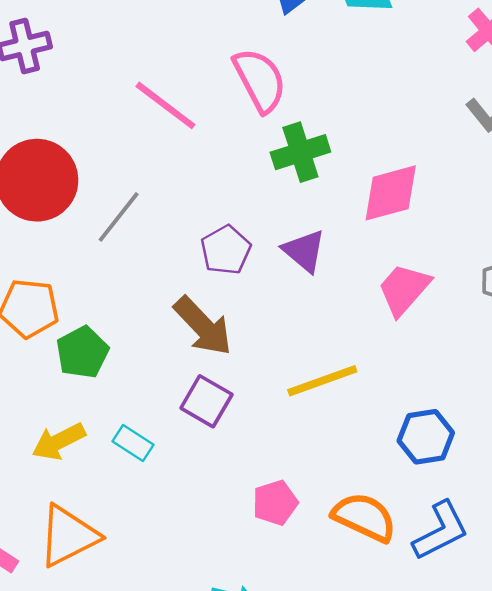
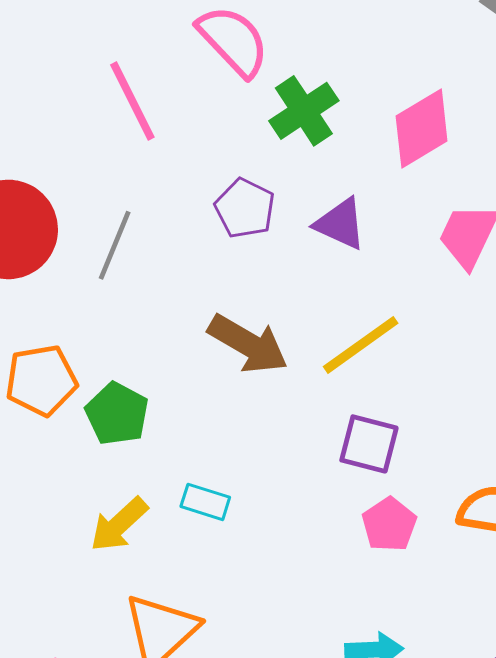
pink line: (165, 105) -> (132, 101), turned 42
purple pentagon: (226, 250) -> (245, 208), moved
yellow line: (322, 381) -> (361, 345), moved
purple square: (206, 401) -> (369, 444), moved

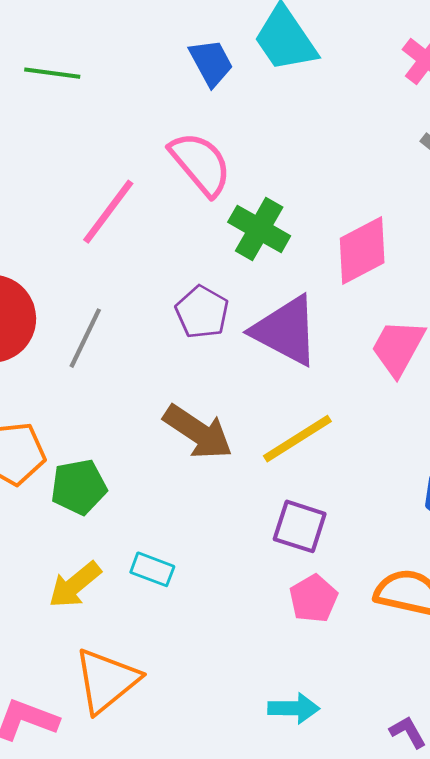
pink line: (132, 101) -> (108, 212), turned 60
green cross: (304, 111) -> (259, 229), turned -30
purple triangle: (340, 224) -> (286, 331), size x1.5
green pentagon: (117, 414) -> (79, 487), turned 30

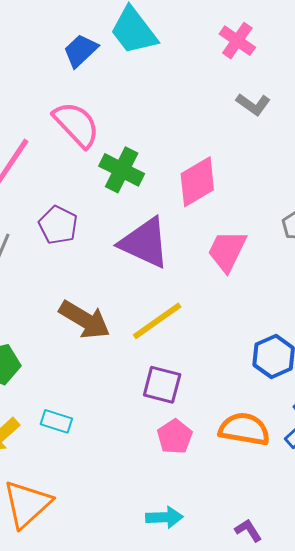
blue trapezoid: (211, 63) -> (80, 51), turned -102
purple pentagon: (202, 312) -> (58, 225), moved

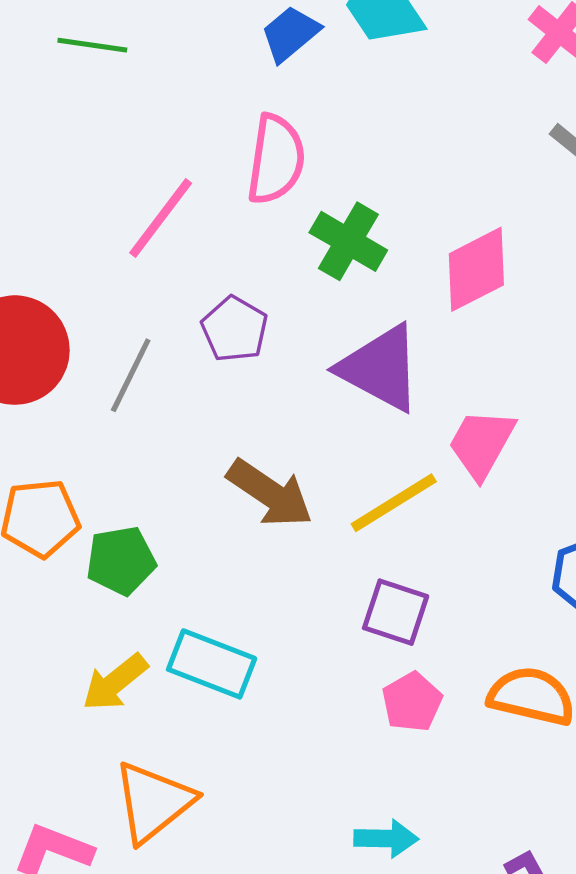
pink semicircle: (76, 124) -> (276, 159), turned 48
pink trapezoid: (227, 251) -> (481, 444), moved
cyan rectangle: (56, 421) -> (212, 664), size x1.6

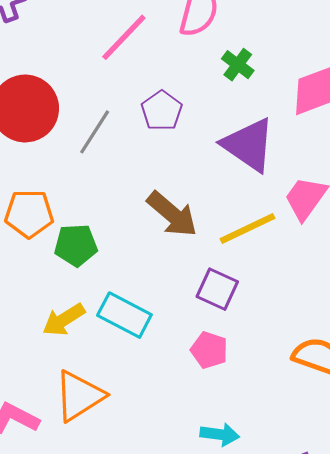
green cross: (348, 241) -> (238, 65), size x0.7
purple square: (396, 612) -> (217, 289), moved
pink pentagon: (412, 702) -> (209, 350), moved, turned -30

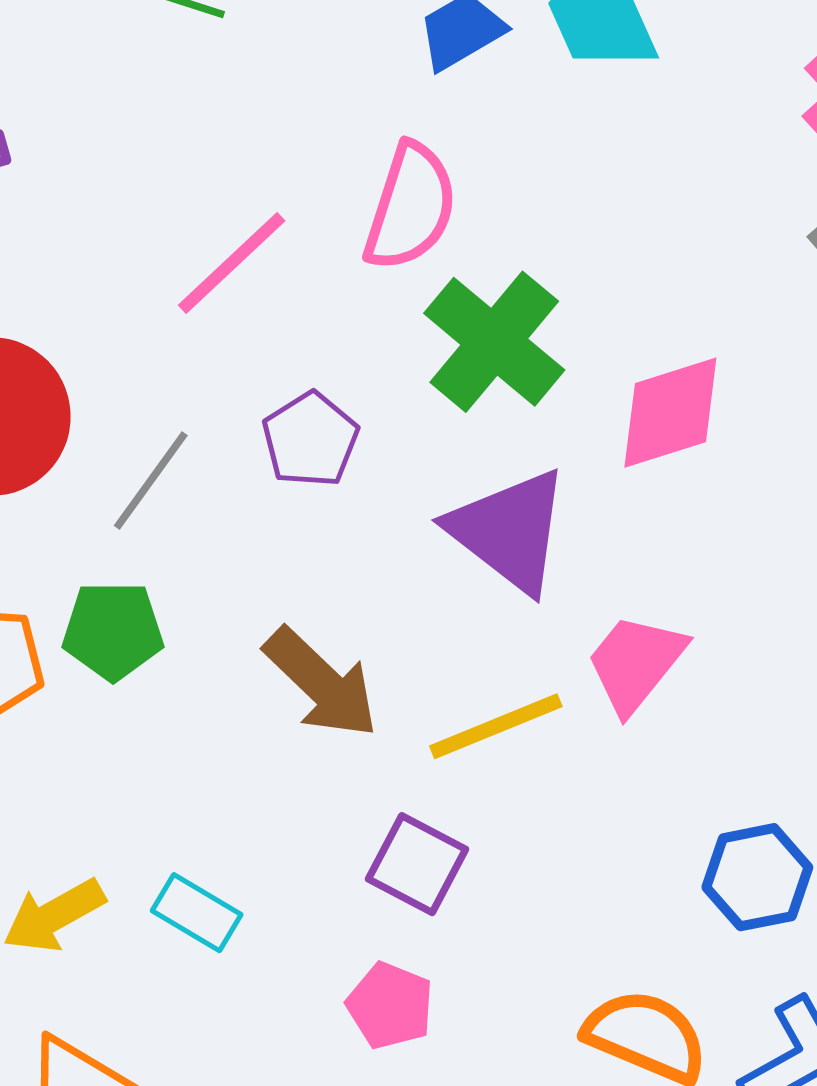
green cross: (238, 65) -> (494, 342), size x1.8
green pentagon: (76, 245) -> (113, 631), moved
cyan rectangle: (124, 315) -> (197, 913), size x0.7

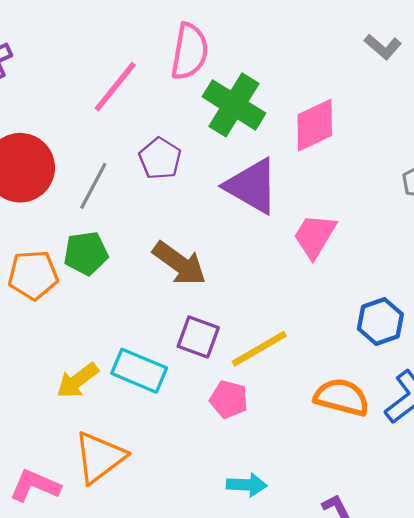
yellow line: (496, 726) -> (259, 349), moved
purple square: (417, 864) -> (198, 337), moved
cyan rectangle: (197, 913) -> (139, 371), size x1.4

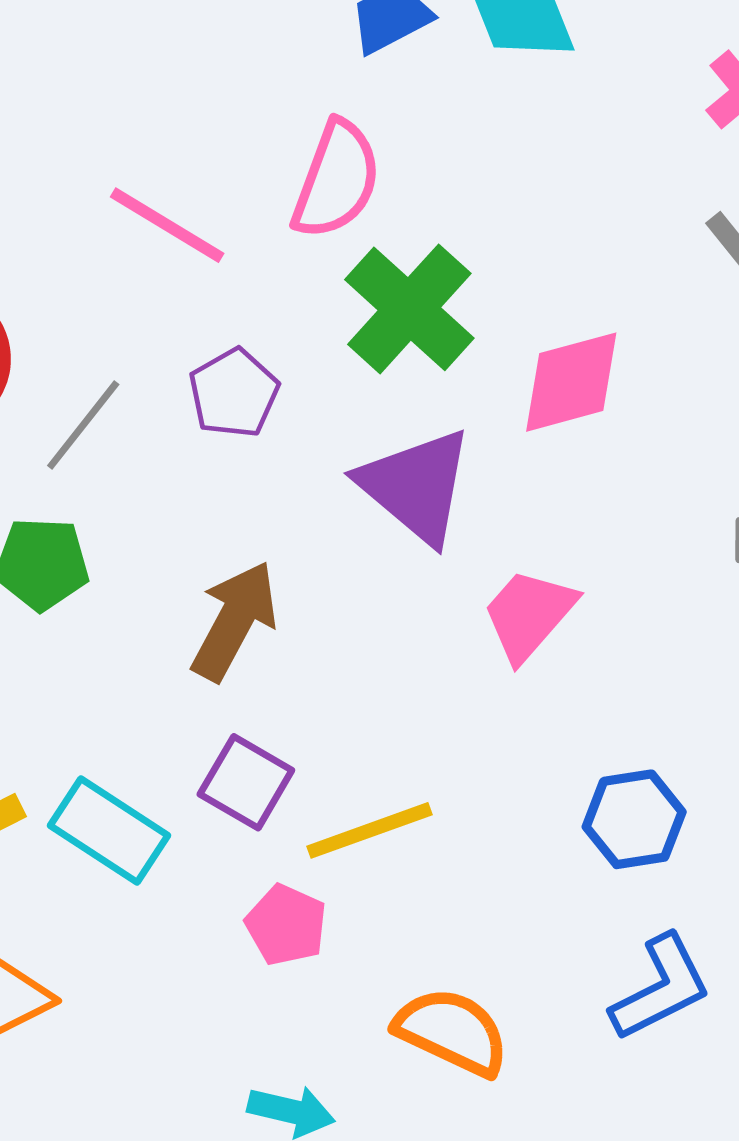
pink line: (115, 87) -> (167, 225), turned 72
brown arrow: (179, 263) -> (234, 621), turned -108
orange semicircle: (342, 397) -> (452, 1032), moved

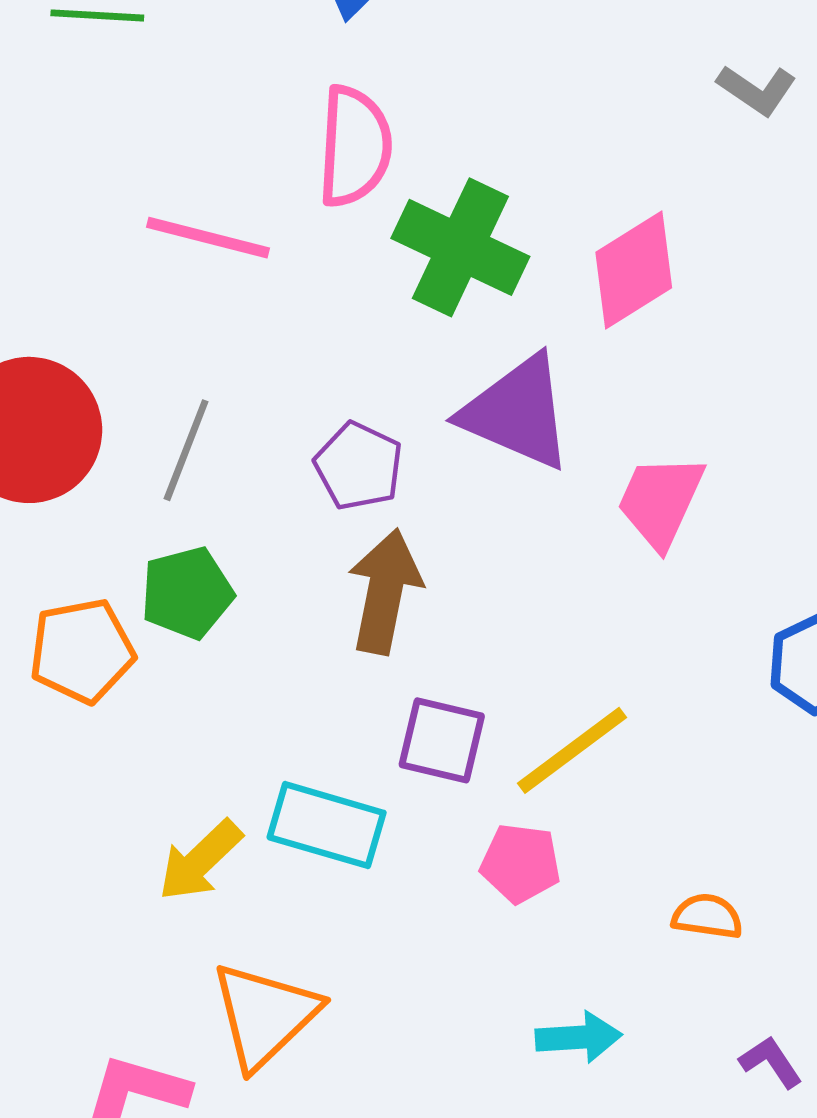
purple pentagon: (234, 393) -> (359, 466), moved
orange semicircle: (452, 1032) -> (707, 916), size x0.6

